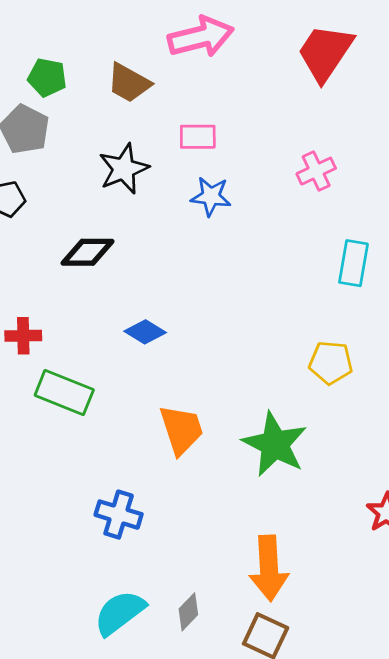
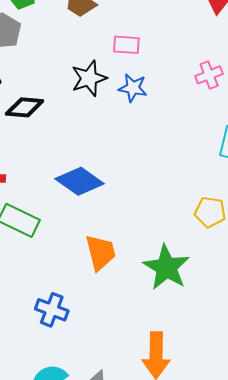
black star: (124, 169) -> (89, 78), moved
black diamond: (87, 252) -> (25, 107), moved
blue diamond: (145, 332) -> (80, 181), size x1.6

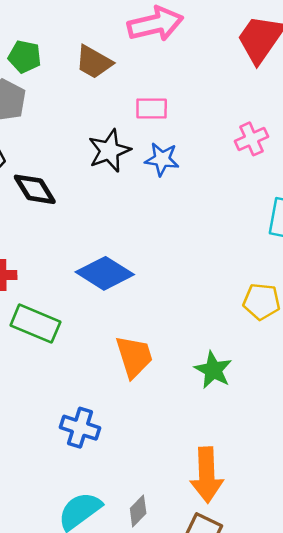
black diamond: (25, 107) -> (35, 189), turned 57
green star: (166, 267) -> (213, 370), size x0.7

